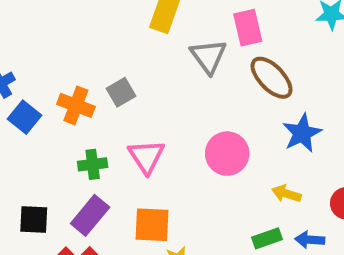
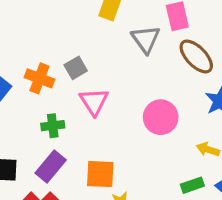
pink triangle: (146, 156) -> (94, 102), moved

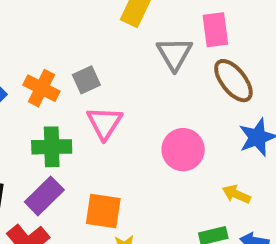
green cross: (53, 126) -> (52, 147), size x1.4

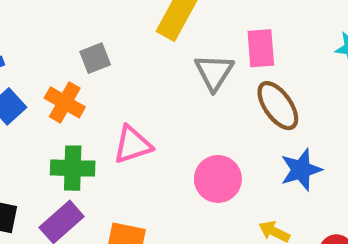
gray square: (86, 80) -> (95, 58), moved
pink triangle: (104, 123) -> (132, 145), turned 36

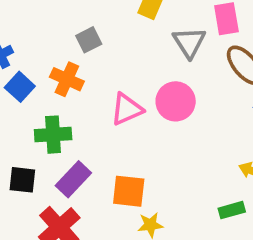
green cross: (73, 168) -> (53, 135), moved
pink circle: (218, 179) -> (176, 101), moved

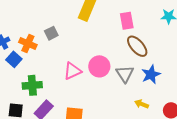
gray triangle: (189, 42) -> (125, 74), moved
orange cross: (67, 79) -> (28, 44), moved

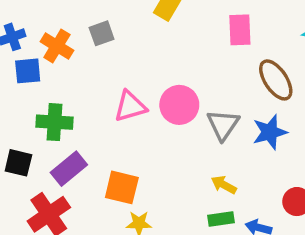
brown ellipse: (137, 46) -> (276, 80), moved
blue square: (14, 59) -> (28, 71), turned 35
yellow arrow: (142, 104) -> (224, 185), moved

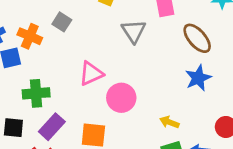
gray square: (102, 33) -> (62, 22), turned -30
pink circle: (179, 105) -> (121, 98), moved
gray triangle: (223, 125) -> (134, 31), moved

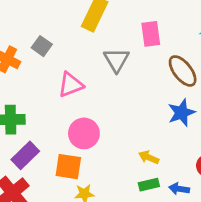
pink triangle: (91, 74) -> (71, 85), moved
pink circle: (121, 98) -> (84, 133), moved

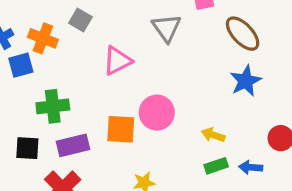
pink circle: (84, 133) -> (157, 113), moved
purple rectangle: (25, 155) -> (73, 145), turned 36
orange square: (68, 167) -> (121, 129), moved

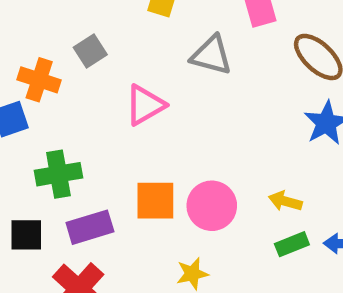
gray square: (80, 20) -> (90, 51), turned 30
gray triangle: (167, 28) -> (211, 55), turned -36
pink circle: (157, 113) -> (212, 206), moved

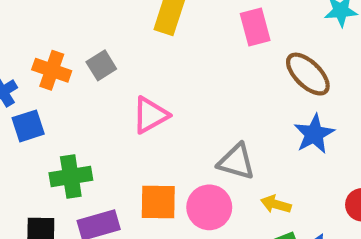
gray triangle: (211, 55) -> (236, 162), moved
orange cross: (39, 80) -> (52, 70), moved

